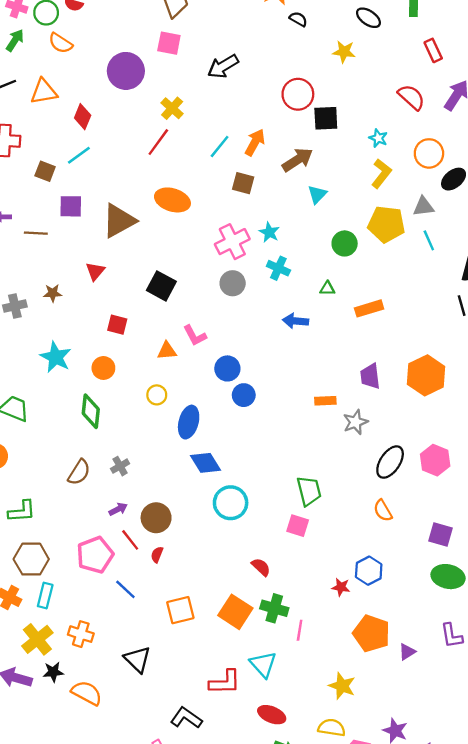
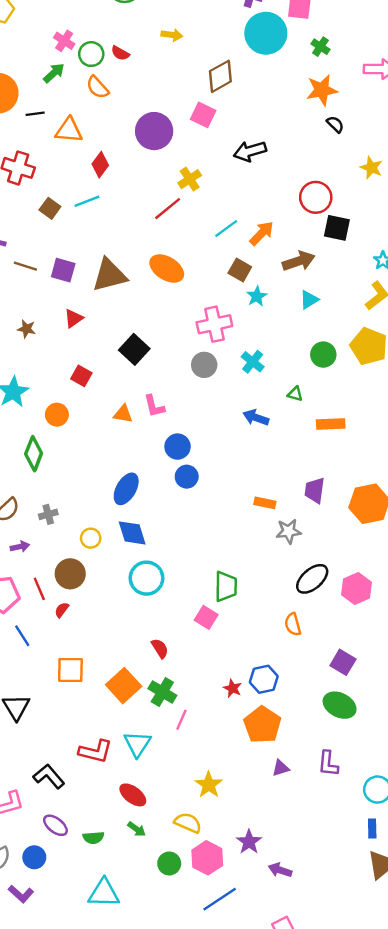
purple square: (71, 206) -> (63, 270), moved
cyan star: (269, 232) -> (257, 296), moved
yellow circle: (157, 395) -> (91, 538), moved
purple arrow: (118, 509) -> (20, 547), moved
orange pentagon: (371, 633) -> (262, 725), moved

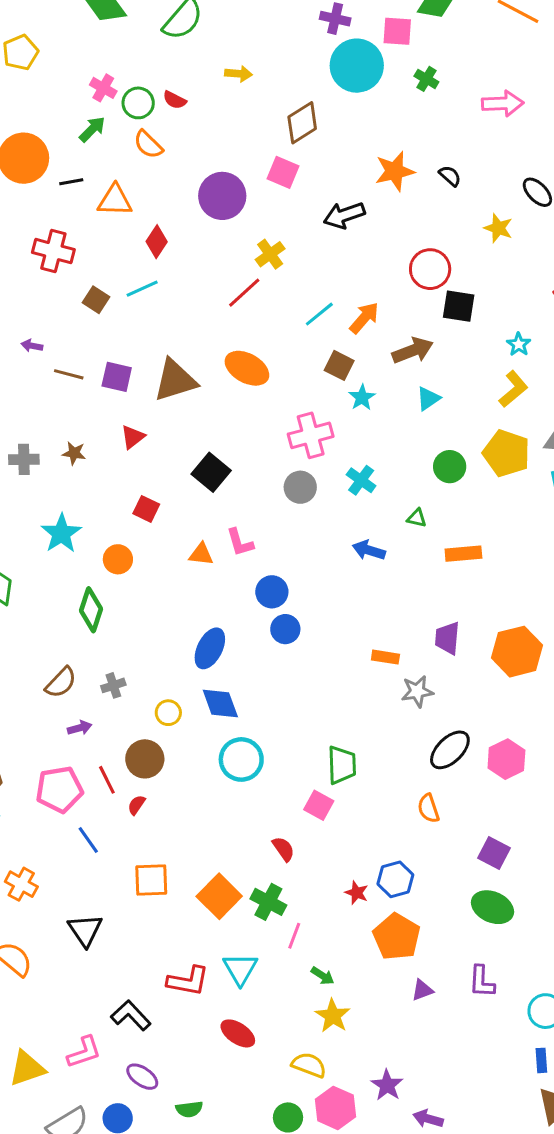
orange star: (322, 90) -> (395, 171), moved
red semicircle: (160, 648) -> (283, 849), moved
green arrow: (137, 829) -> (323, 976), moved
green semicircle: (93, 838) -> (189, 1109), moved

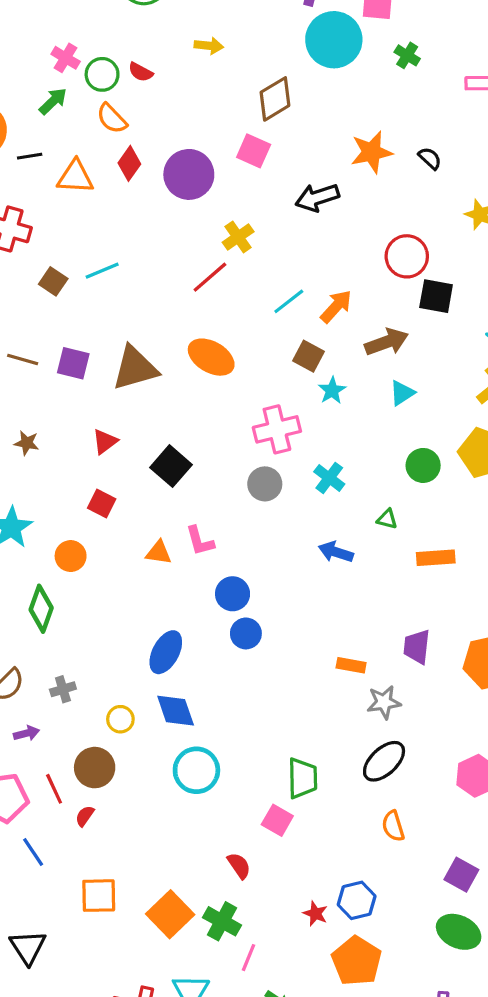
red diamond: (157, 242) -> (129, 163), moved
red triangle: (133, 437) -> (105, 442), moved
black ellipse: (450, 750) -> (384, 761), moved

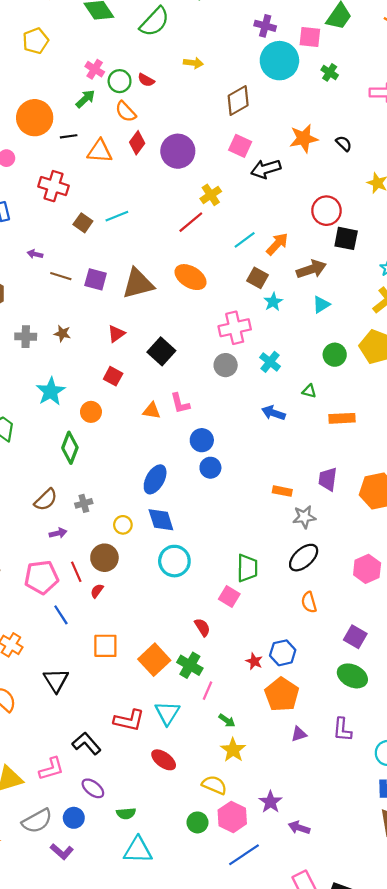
pink square: (254, 151) -> (240, 146), moved

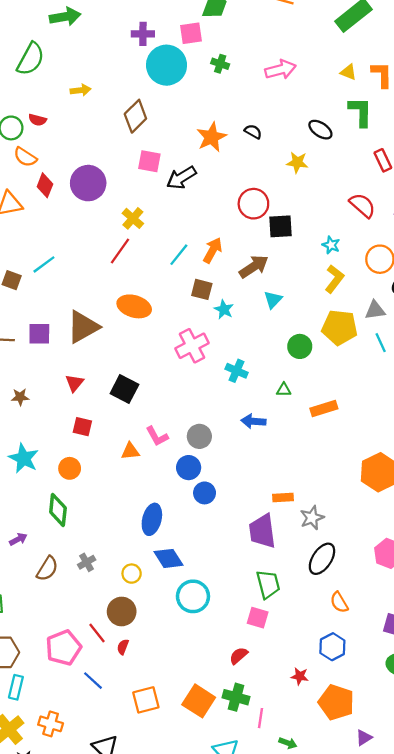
gray circle: (226, 365) -> (199, 436), moved
purple trapezoid: (328, 479) -> (262, 531), moved, size x1.4
purple arrow: (58, 533) -> (18, 539), moved
red semicircle: (202, 627) -> (239, 656), turned -84
blue hexagon: (283, 653) -> (332, 647), moved

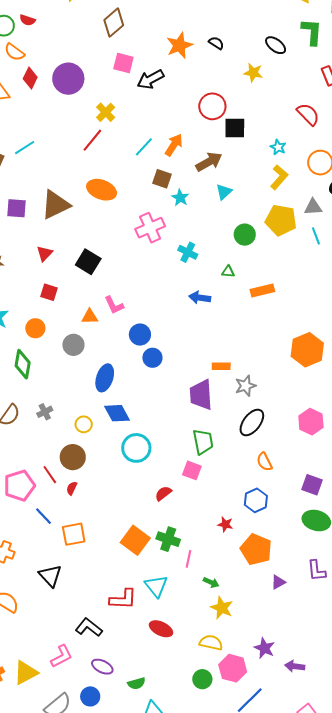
gray circle: (199, 436) -> (73, 345), moved
red semicircle: (239, 656) -> (163, 493), moved
orange square: (146, 700) -> (74, 534), moved

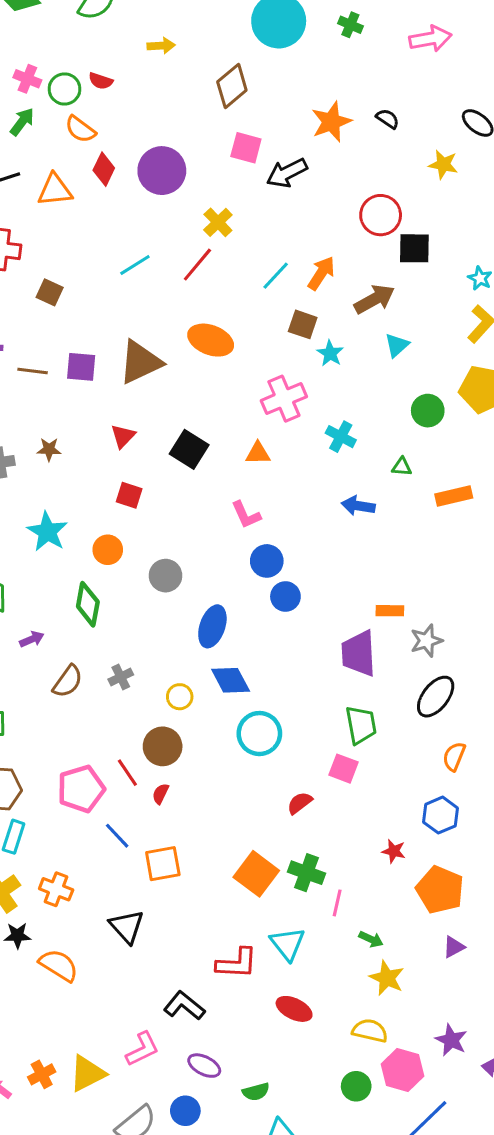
cyan line: (25, 148) -> (135, 265), moved
pink L-shape: (114, 305) -> (246, 515), moved
orange triangle: (90, 317) -> (258, 453), moved
orange semicircle: (264, 462) -> (454, 756), turned 48
purple triangle: (278, 582) -> (454, 947), moved

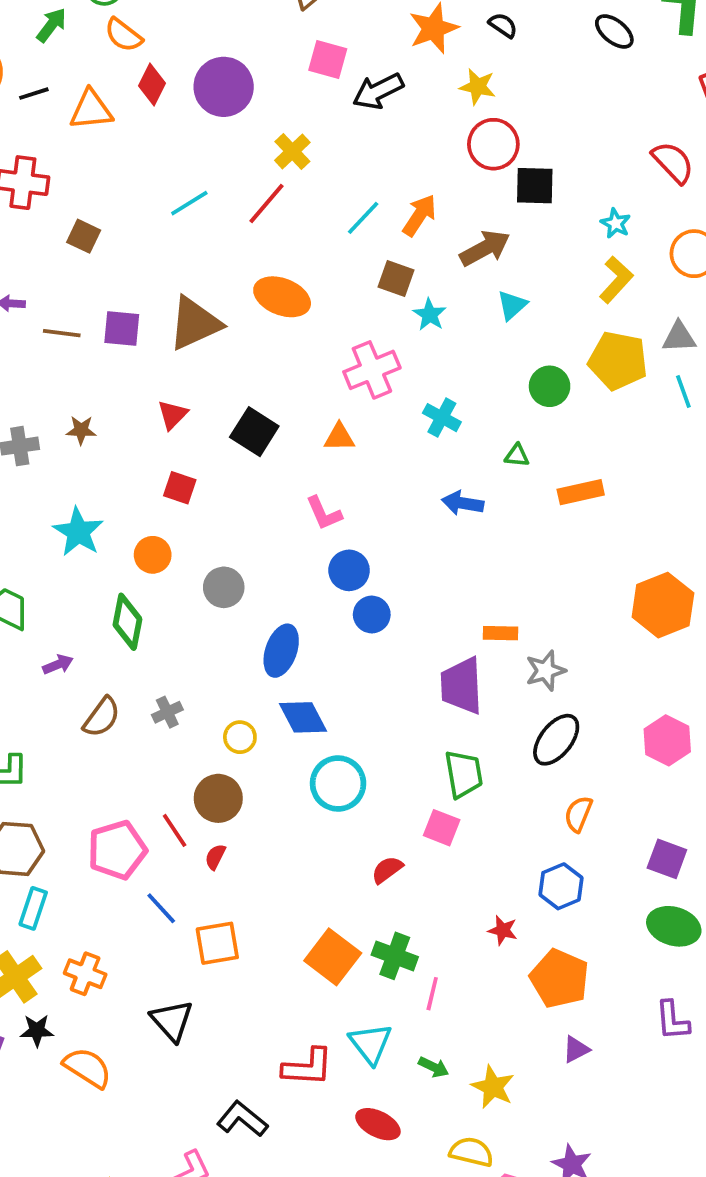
yellow star: (443, 164) -> (478, 87), moved
green arrow: (371, 939) -> (434, 1067), moved

